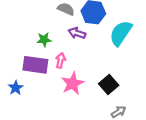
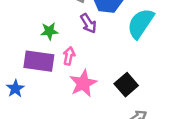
purple arrow: (77, 33) -> (88, 23), turned -140

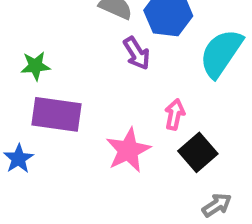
green star: (49, 31) -> (35, 66), moved
pink arrow: (69, 56) -> (175, 114), moved

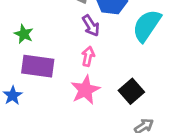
green star: (35, 66) -> (24, 34), turned 30
pink arrow: (175, 114) -> (88, 56), moved

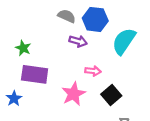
purple arrow: (91, 26) -> (78, 41), turned -42
pink arrow: (88, 56) -> (93, 71), moved, turned 84

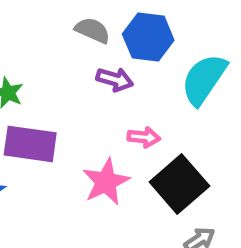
black square: (111, 95) -> (179, 184), size x1.4

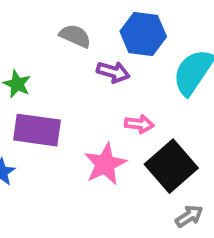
gray semicircle: (93, 30) -> (75, 36), moved

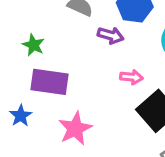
pink star: (105, 164) -> (75, 129), moved

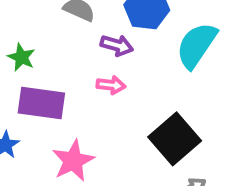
pink arrow: (131, 77) -> (111, 85), moved

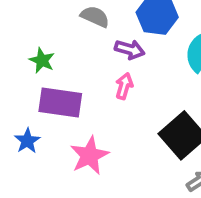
pink arrow: (111, 85) -> (124, 86), turned -80

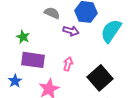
pink arrow: (124, 86) -> (68, 64), moved

